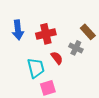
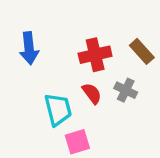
red cross: (46, 34) -> (95, 55), moved
gray cross: (76, 48) -> (126, 90), moved

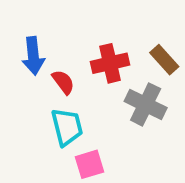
gray cross: (126, 90) -> (146, 104), size x1.5
red semicircle: (92, 93) -> (63, 82), moved

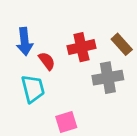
gray cross: (146, 104) -> (108, 78), turned -36
cyan trapezoid: (67, 127) -> (33, 89), moved

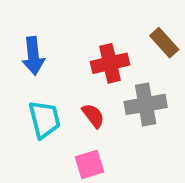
brown rectangle: (122, 44) -> (164, 43), moved
red semicircle: (47, 61) -> (93, 116), moved

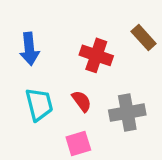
red cross: (110, 63) -> (96, 55), turned 32
gray cross: (146, 104) -> (127, 113), moved

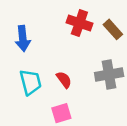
red cross: (96, 55) -> (79, 23), moved
gray cross: (127, 113) -> (109, 74), moved

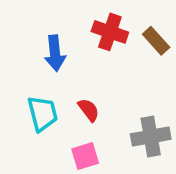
blue arrow: (23, 38) -> (55, 53), moved
gray cross: (109, 74) -> (151, 137), moved

